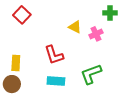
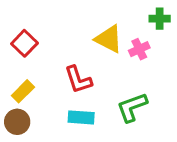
red square: (22, 15) -> (24, 43), moved
yellow triangle: (75, 27) -> (109, 39), size x1.5
yellow rectangle: (16, 63) -> (23, 91), turned 42

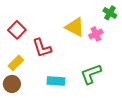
green cross: (160, 19) -> (110, 13), turned 32
red L-shape: (78, 80) -> (42, 48), moved

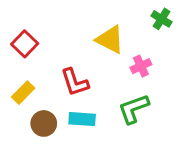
pink cross: (96, 34) -> (141, 66), moved
red L-shape: (42, 48) -> (75, 82), moved
brown circle: (12, 84) -> (44, 123), moved

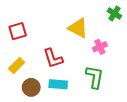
red square: (25, 44) -> (18, 31), turned 30
green L-shape: (134, 109) -> (95, 77), turned 120

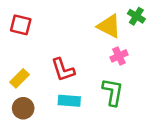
yellow triangle: (78, 28) -> (109, 26), moved
red square: (18, 31) -> (21, 25), moved, turned 30
brown circle: (31, 87) -> (23, 108), moved

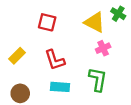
red square: (21, 25) -> (47, 22), moved
yellow rectangle: (19, 78) -> (17, 56), moved

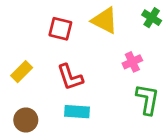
yellow triangle: (94, 22) -> (105, 20), moved
green L-shape: (98, 79) -> (148, 99), moved

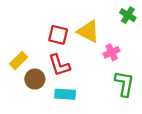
yellow triangle: (105, 20) -> (88, 31), moved
red square: (60, 29) -> (58, 35), moved
brown circle: (26, 120) -> (35, 79), moved

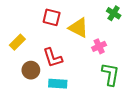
red square: (58, 35) -> (52, 17), moved
yellow rectangle: (19, 60) -> (17, 42), moved

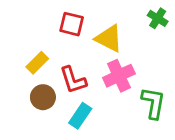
yellow rectangle: (17, 42) -> (37, 63), moved
pink cross: (99, 46) -> (119, 76), moved, size x1.5
cyan rectangle: (58, 84) -> (80, 116), turned -60

